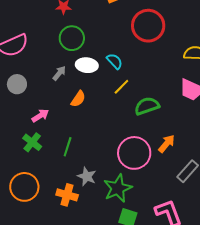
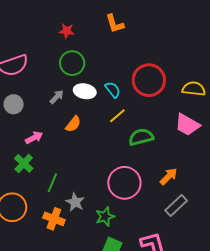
red circle: (148, 26) -> (149, 80), moved
orange arrow: (167, 144) -> (169, 176), moved
green line: (68, 147) -> (52, 183), moved
green star: (118, 188) -> (105, 217), size x0.7

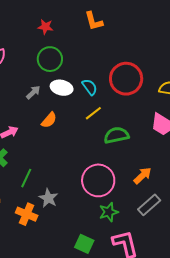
green star: (105, 217) -> (109, 212), moved

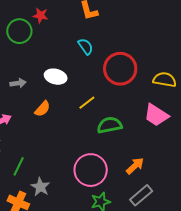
green circle: (50, 59) -> (19, 31), moved
cyan semicircle: (90, 87) -> (86, 46), moved
gray arrow: (33, 92) -> (18, 83), moved, turned 35

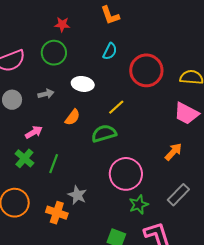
green circle: (19, 31) -> (54, 53), moved
cyan semicircle: (86, 46) -> (110, 51), turned 66
green semicircle: (110, 125) -> (104, 133), moved
green line: (19, 166) -> (54, 164), moved
orange arrow: (135, 166) -> (173, 152), moved

